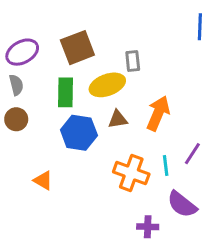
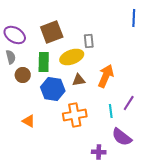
purple ellipse: (22, 52) -> (15, 35), turned 60
brown circle: (16, 119) -> (23, 75), moved
orange cross: (131, 173) -> (75, 115), moved, turned -30

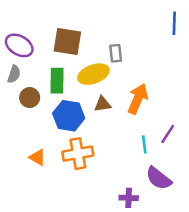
brown square: (52, 32) -> (67, 42), turned 30
gray semicircle: (11, 57) -> (14, 74), turned 32
orange cross: (75, 115) -> (78, 154), moved

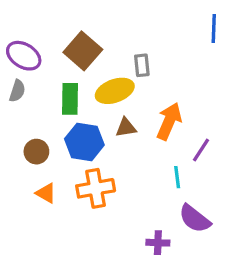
brown square: (67, 42) -> (83, 51), turned 32
brown circle: (30, 98) -> (36, 152), moved
purple line: (168, 134) -> (201, 150), moved

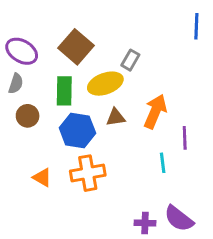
gray rectangle: (142, 65) -> (130, 60), turned 36
purple line: (201, 150) -> (185, 138), turned -35
brown circle: (36, 152) -> (28, 116), moved
purple semicircle: (195, 219) -> (179, 219), moved

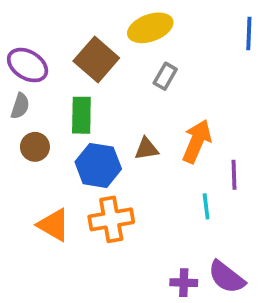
yellow ellipse: (105, 84) -> (150, 28), moved
orange triangle: (42, 177) -> (54, 225), size x1.4

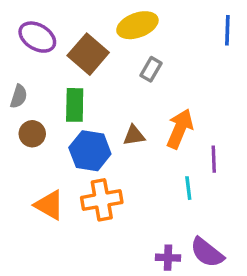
purple ellipse: (28, 65) -> (37, 37), moved

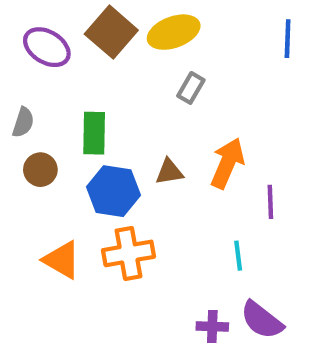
brown square: (88, 54) -> (111, 32), moved
cyan line: (188, 188) -> (238, 256), moved

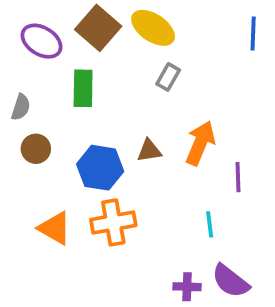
yellow ellipse: (174, 32) -> (153, 28), turned 54
green rectangle: (94, 133) -> (83, 88), moved

